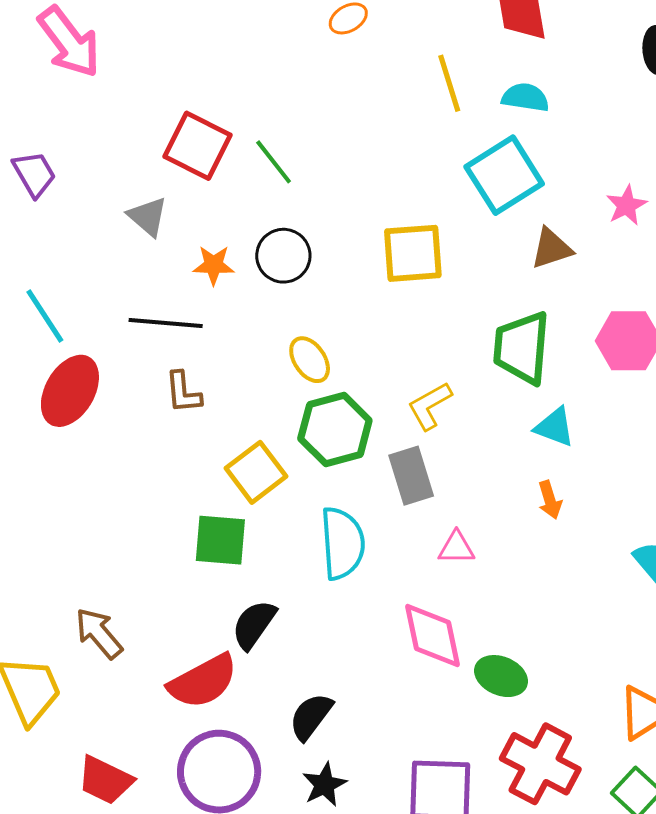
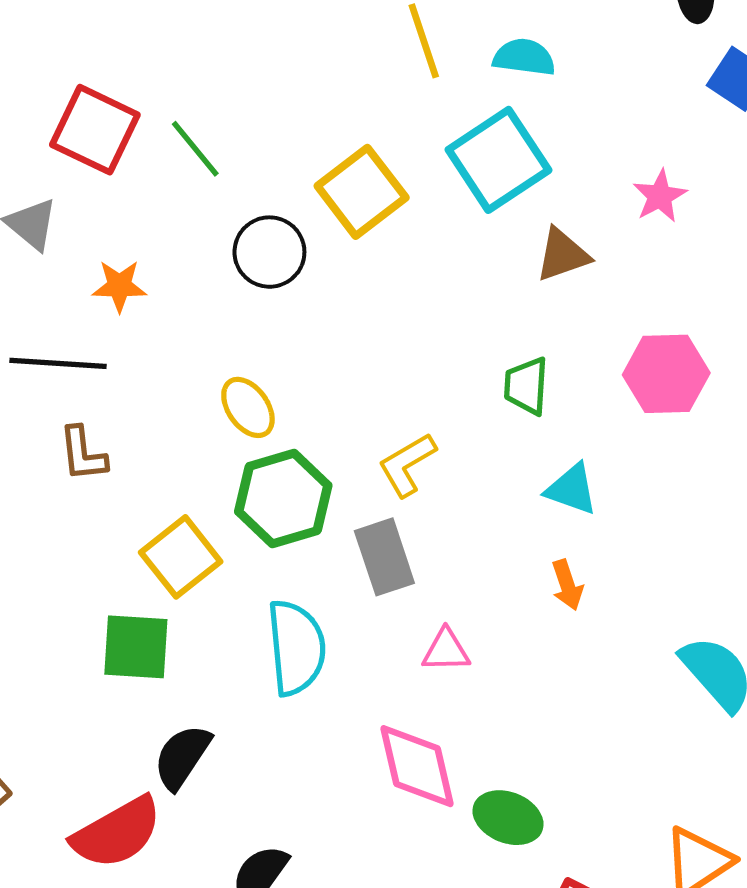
yellow square: (413, 253) -> (362, 192), moved, turned -32
black circle: (283, 256) -> (269, 252), moved
green trapezoid: (522, 348) -> (526, 386), size x0.6

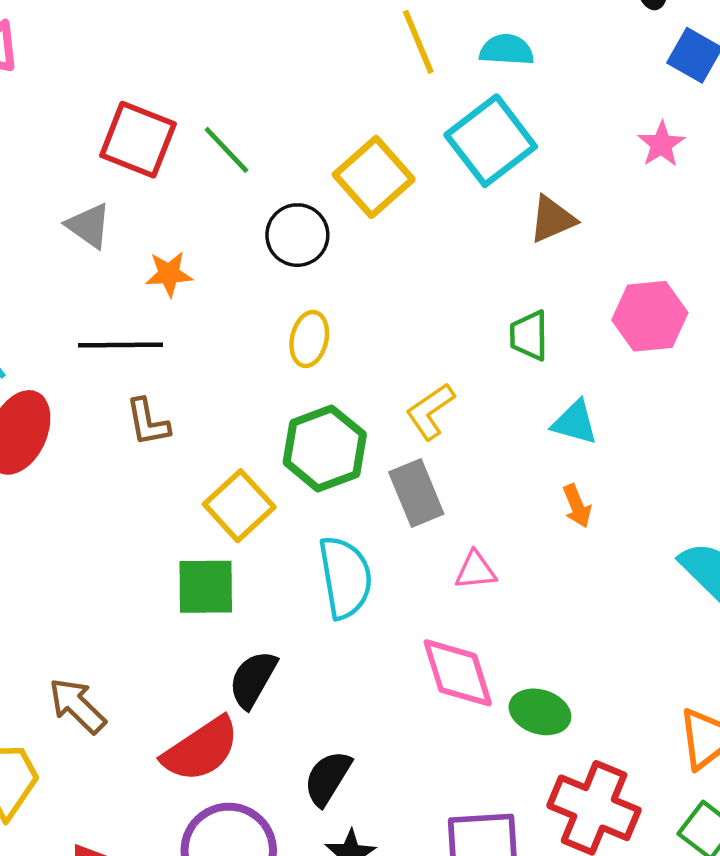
pink star: (660, 196) -> (661, 144), moved
yellow ellipse: (248, 407) -> (309, 339), moved, turned 52

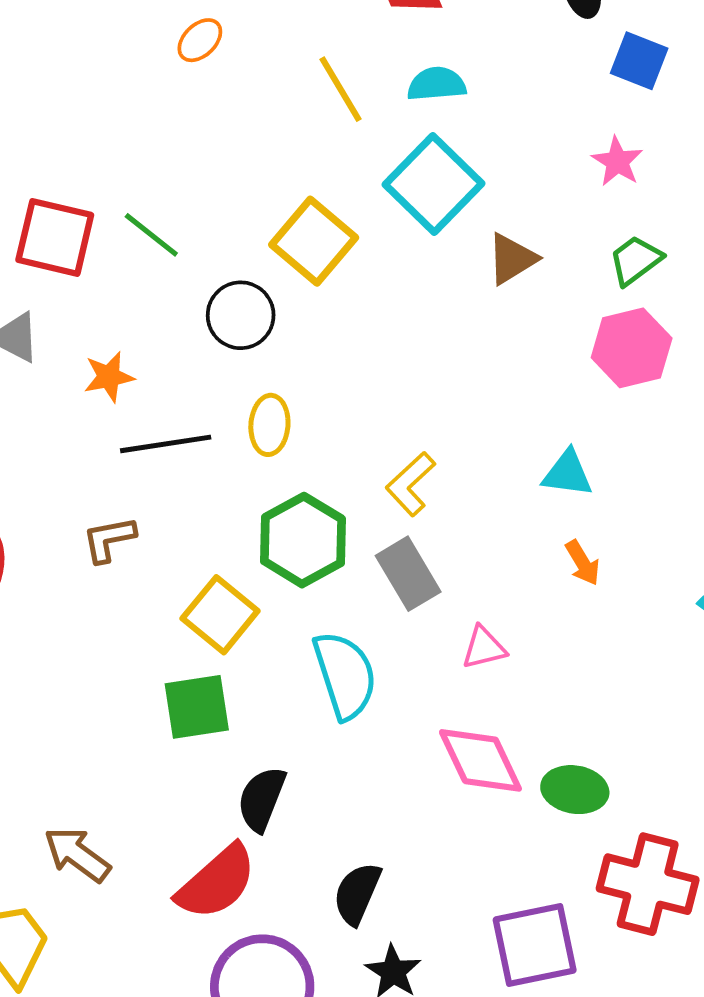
green trapezoid: (529, 335) -> (635, 260), moved, turned 62
black line: (120, 345) -> (166, 444), moved
brown L-shape: (148, 422) -> (109, 539), turned 98

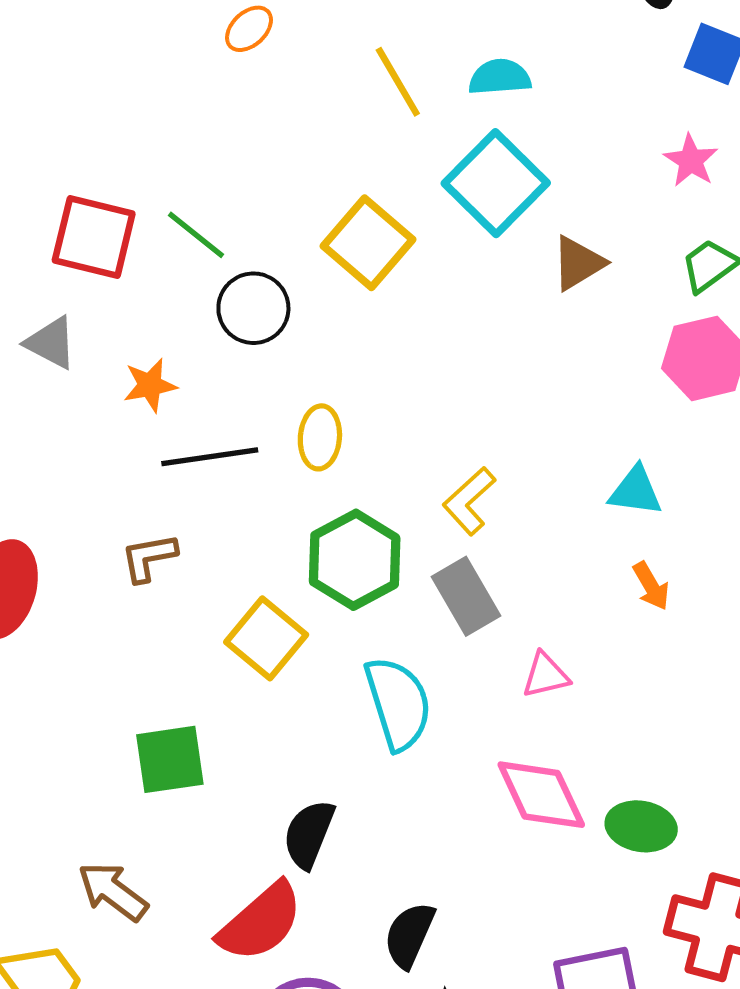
black circle: (241, 315) -> (253, 308), moved
green square: (197, 707) -> (170, 759), moved

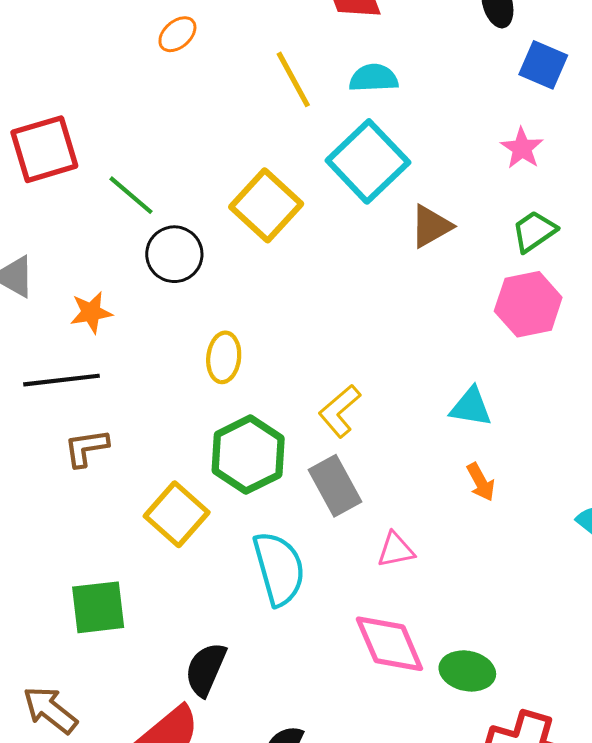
red square: (94, 237) -> (44, 149), moved, turned -32
black line: (210, 457) -> (62, 380), moved

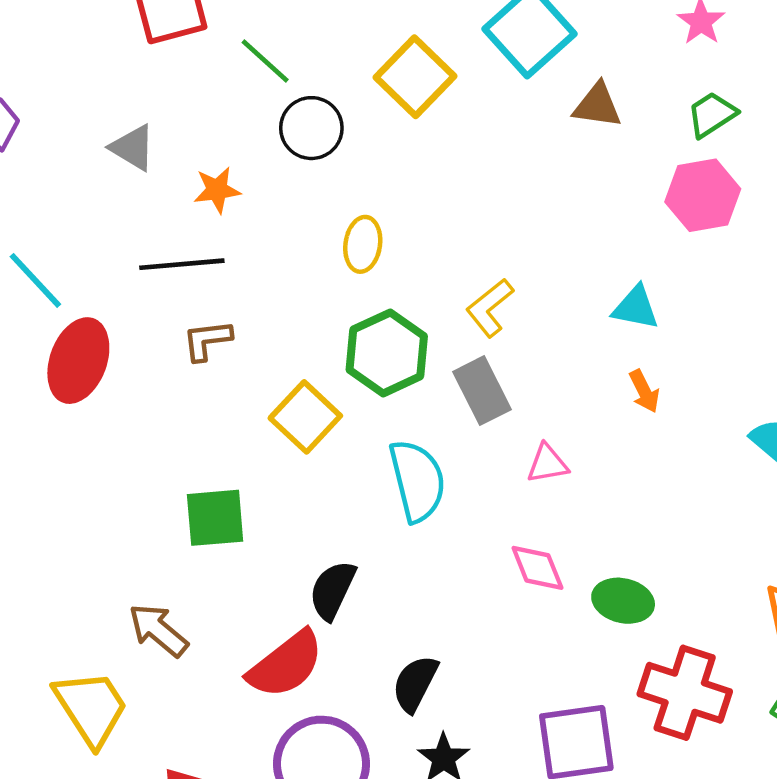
brown triangle: (431, 226) -> (597, 105), turned 36
pink diamond: (389, 644) -> (537, 568), size x0.7

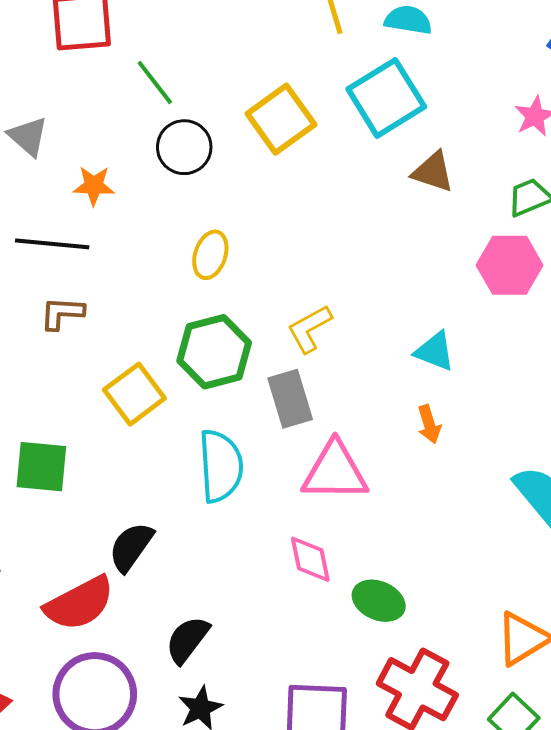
pink triangle: (548, 464) -> (335, 472), size x1.8

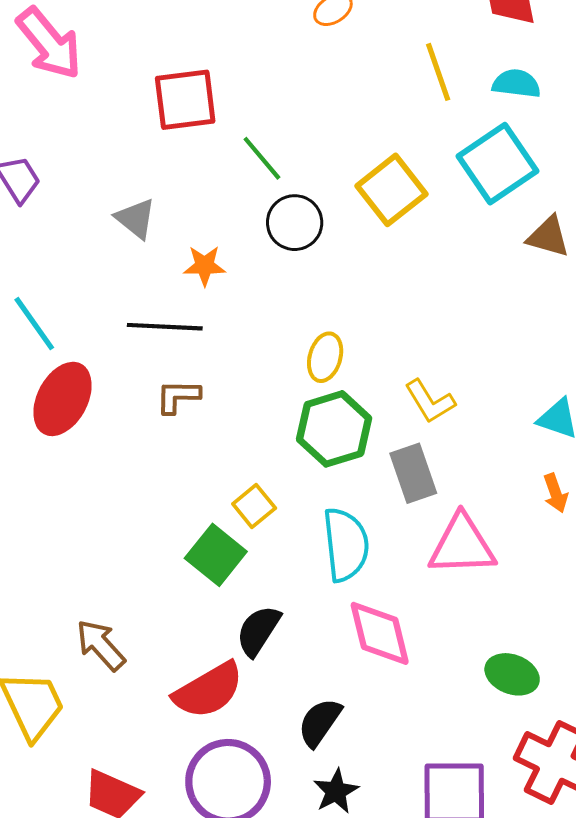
yellow ellipse: (210, 255) -> (325, 357), moved
yellow L-shape: (309, 329) -> (430, 401), turned -90
yellow square: (134, 394) -> (254, 506), moved, size x0.7
green square: (41, 467) -> (216, 555), moved, turned 36
pink diamond: (310, 559) -> (380, 633), moved, size x1.4

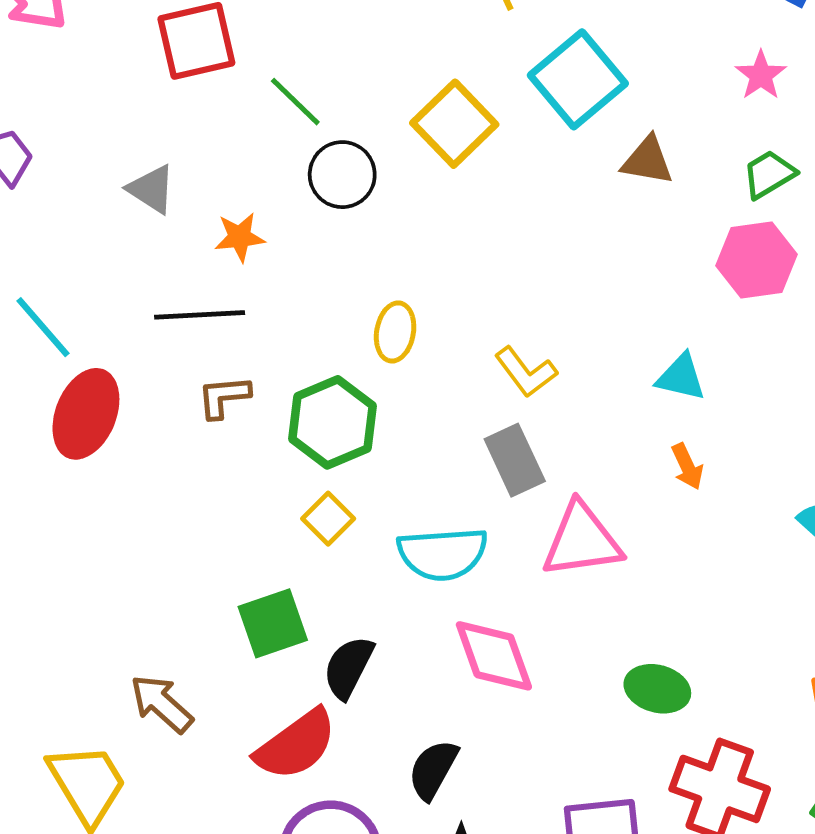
green hexagon: (334, 429) -> (333, 422), moved
cyan semicircle: (346, 545) -> (443, 554), turned 98
green square: (216, 555) -> (273, 623), moved, turned 38

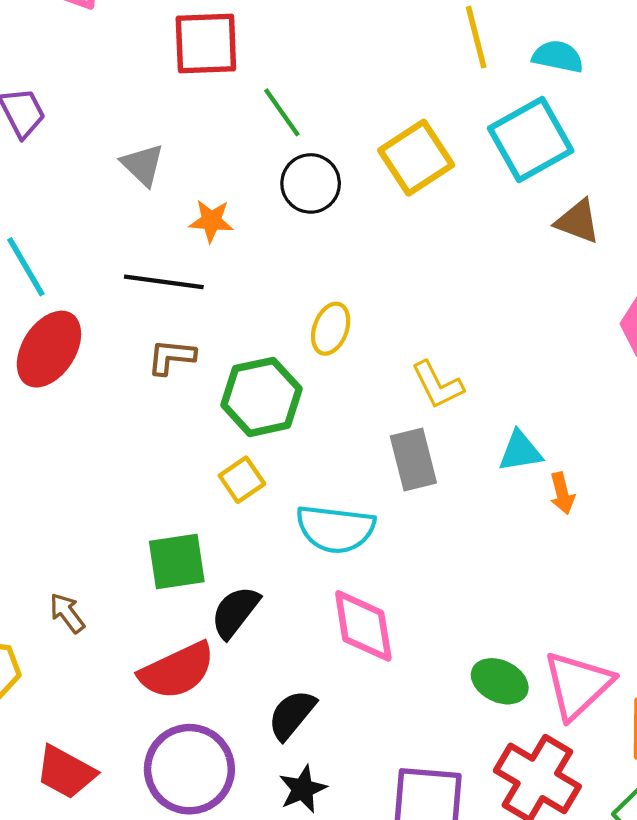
cyan triangle: (681, 377) -> (520, 451), moved, turned -33
pink triangle: (582, 540) -> (578, 685), moved, turned -46
brown arrow: (162, 704) -> (67, 613), size x0.7

